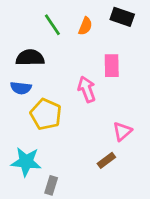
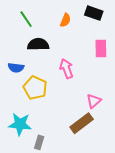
green line: (52, 25) -> (26, 19), moved
black semicircle: (30, 58) -> (38, 44), moved
pink rectangle: (112, 66) -> (101, 48), moved
brown rectangle: (106, 160) -> (82, 123), size x1.6

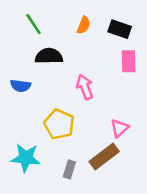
black rectangle: (94, 13) -> (120, 29), moved
yellow pentagon: (35, 88) -> (59, 124), moved
gray rectangle: (39, 142) -> (69, 169), moved

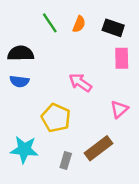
green line: (33, 24) -> (50, 23), moved
black semicircle: (49, 56) -> (21, 53), moved
pink arrow: (85, 87) -> (80, 83), turned -35
pink triangle: (120, 128) -> (119, 109), moved

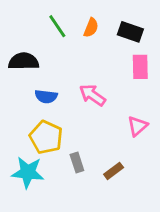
blue semicircle: (19, 81) -> (46, 96), moved
yellow pentagon: (56, 118) -> (46, 137), moved
brown rectangle: (99, 148) -> (114, 171), size x0.6
gray rectangle: (66, 160) -> (77, 163), moved, turned -35

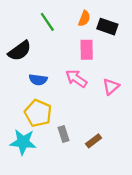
orange semicircle: (91, 28) -> (84, 18), moved
black semicircle: (24, 61) -> (20, 51), turned 145
pink rectangle: (140, 67) -> (87, 50), moved
pink triangle: (137, 126) -> (111, 87), moved

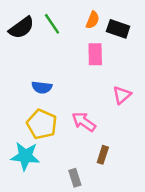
black semicircle: (20, 51) -> (21, 28), moved
pink arrow: (76, 79) -> (84, 122), moved
gray rectangle: (64, 134) -> (75, 178), moved
brown rectangle: (94, 141) -> (103, 155), turned -35

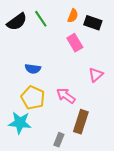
pink rectangle: (95, 54) -> (75, 43), turned -30
brown rectangle: (103, 155) -> (81, 122), size x1.6
gray rectangle: (75, 178) -> (59, 140), turned 40

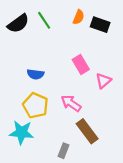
pink rectangle: (75, 43) -> (81, 65), moved
brown rectangle: (81, 122) -> (87, 131), turned -55

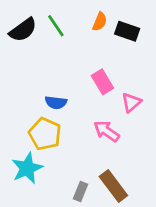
blue semicircle: (35, 74) -> (56, 102), moved
pink arrow: (71, 103) -> (107, 131), moved
brown rectangle: (87, 131) -> (113, 186), moved
cyan star: (21, 132) -> (27, 168), turned -30

